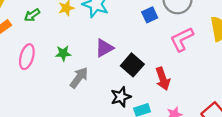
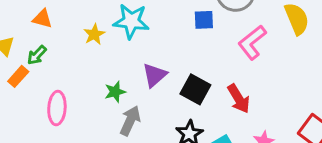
green arrow: (32, 15) -> (37, 55), moved
blue square: (150, 15) -> (204, 20), turned 35
green star: (63, 53) -> (115, 92), moved

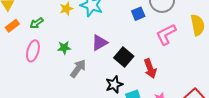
blue square: (204, 20) -> (138, 14), turned -32
green arrow: (37, 55) -> (37, 23), moved
green star: (115, 92) -> (64, 48), moved

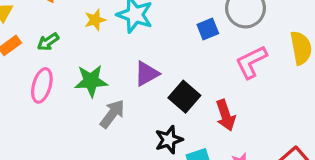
green star: (64, 48) -> (91, 81), size x1.5

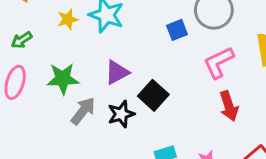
red arrow: (226, 115) -> (229, 106), moved
black star: (169, 140) -> (121, 114), moved

